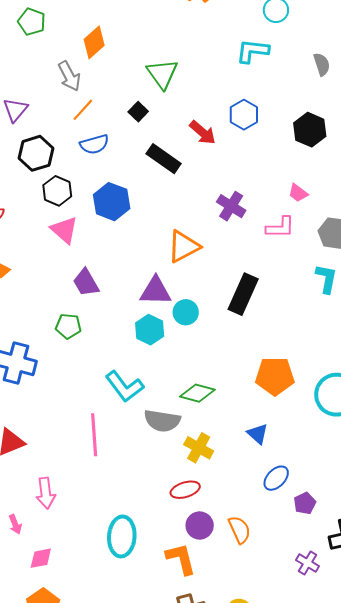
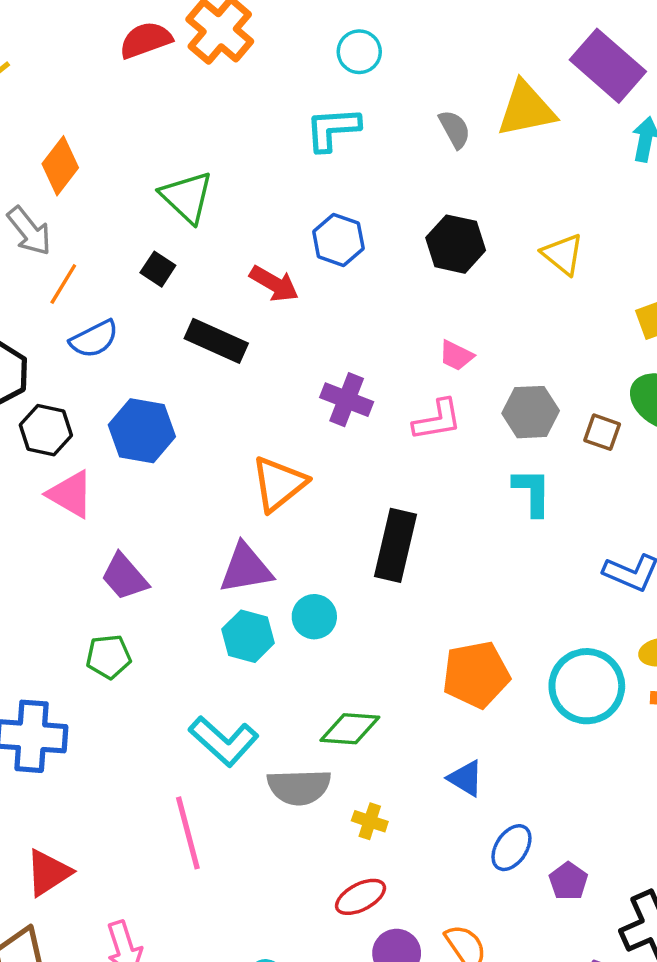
cyan circle: (186, 312) -> (314, 617), moved
yellow cross: (199, 448) -> (370, 821), size x0.7

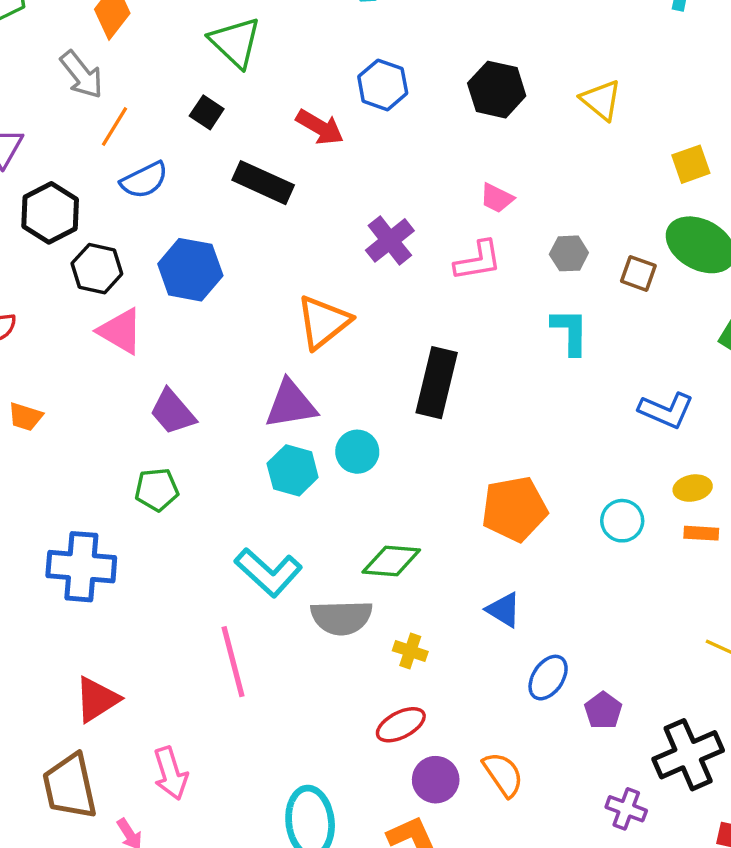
purple cross: (347, 400) -> (390, 240), turned 30
gray hexagon: (531, 412) -> (569, 253), size x0.7
cyan circle: (587, 686) -> (622, 521), size x0.6

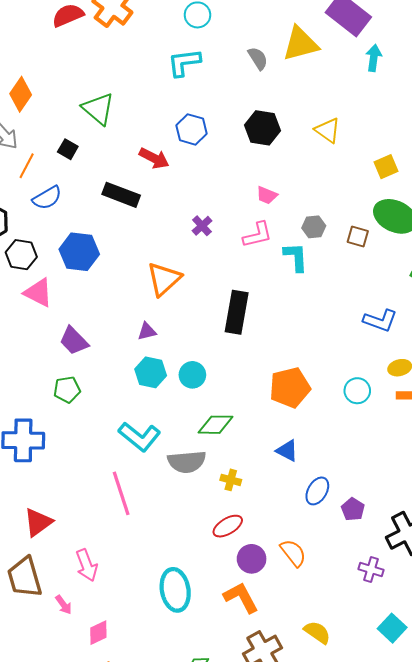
black square: (207, 112) -> (68, 149), moved
purple cross: (390, 240) -> (202, 226), size x0.7
cyan L-shape: (570, 331) -> (296, 257), moved
purple triangle: (291, 404) -> (147, 331), size x0.6
cyan circle: (357, 452) -> (192, 375), moved

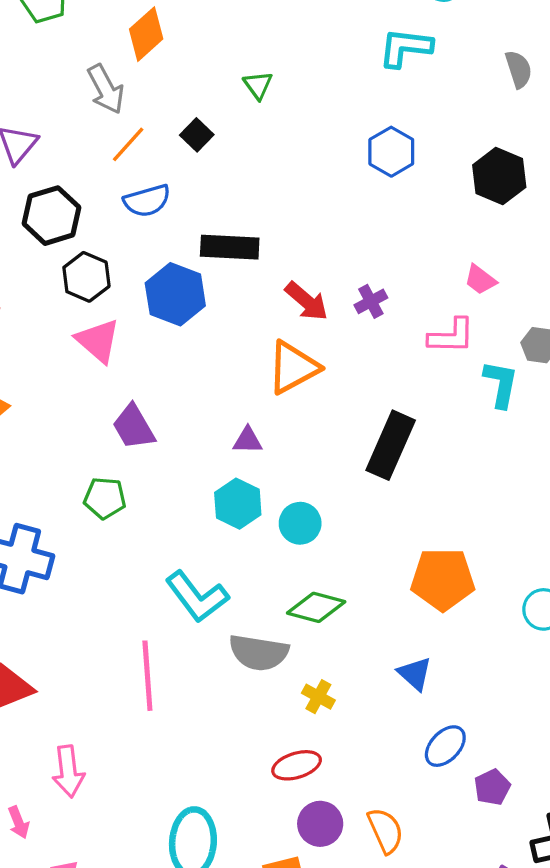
green triangle: (98, 109) -> (258, 85), size x0.6
red arrow: (154, 158) -> (307, 301), moved
black rectangle: (121, 195) -> (230, 247), moved, turned -32

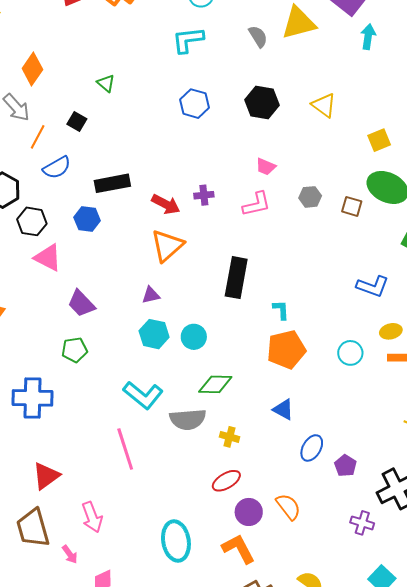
blue hexagon: (175, 294) -> (87, 219), size x0.7
purple cross: (371, 301) -> (204, 195), turned 36
cyan L-shape: (501, 384) -> (281, 310), moved, size x0.7

